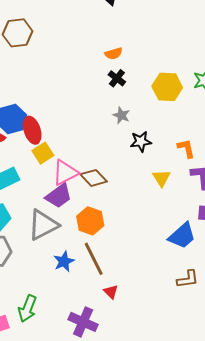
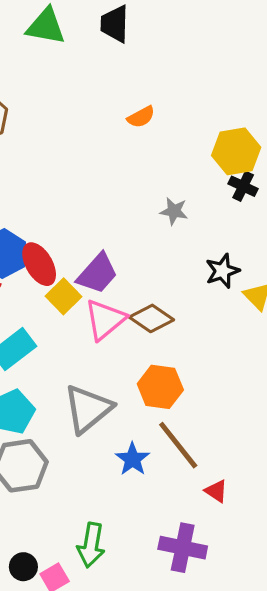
black cross: (117, 78) -> (243, 186), moved
black star: (141, 142) -> (222, 271), moved
purple trapezoid: (59, 196) -> (97, 274), moved

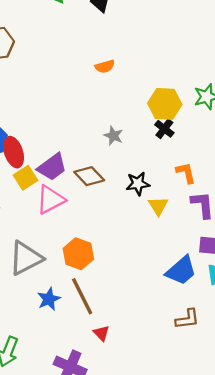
brown diamond: (151, 318) -> (89, 176), moved

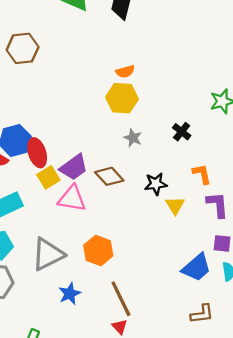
yellow hexagon: (165, 104) -> (122, 98), moved
pink triangle: (50, 200) -> (72, 199), turned 36
brown line: (82, 296) -> (121, 299), moved

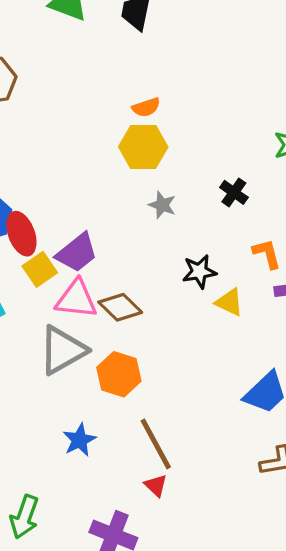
brown diamond: (109, 176) -> (120, 307), moved
yellow triangle: (175, 205) -> (229, 302), turned -30
gray triangle: (48, 254) -> (63, 350), moved

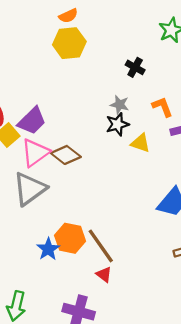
gray star: (162, 205) -> (120, 105), moved
pink triangle: (76, 299) -> (35, 153), turned -36
orange hexagon: (119, 374) -> (70, 238), moved

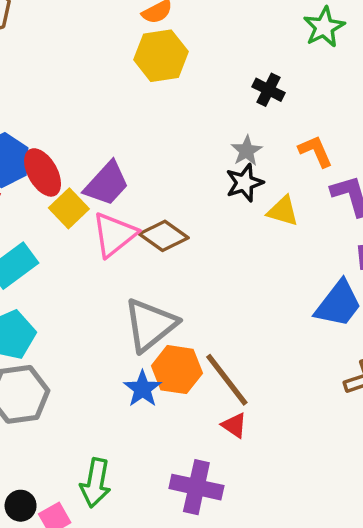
gray star: (120, 105) -> (247, 151), turned 30
gray triangle: (30, 189) -> (150, 325), moved

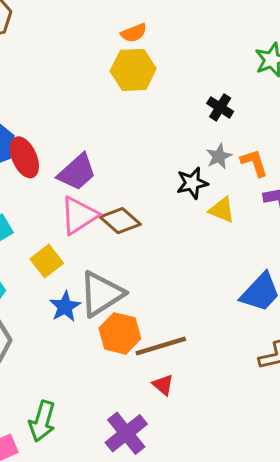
gray star: (247, 151) -> (219, 156), moved
yellow square: (69, 208) -> (47, 261), moved
brown line: (227, 380) -> (161, 346), turned -75
blue star: (142, 389) -> (65, 307), moved
purple cross: (196, 487) -> (126, 433), turned 33

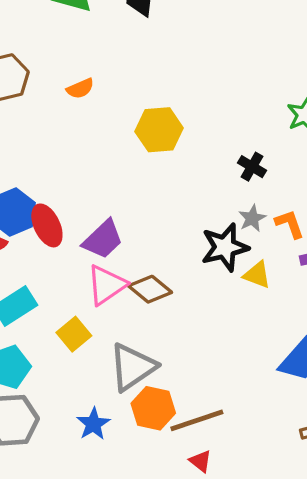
orange semicircle: (134, 33) -> (80, 89), moved
black star: (192, 183) -> (225, 247), size x1.4
blue star: (65, 307) -> (93, 424), moved

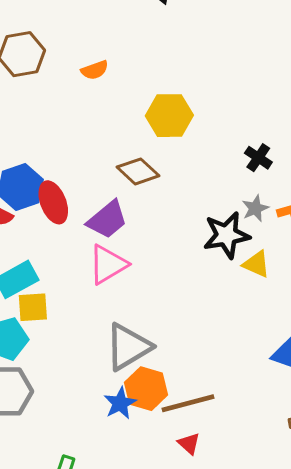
brown diamond: (150, 289) -> (138, 171), moved
yellow square: (74, 334) -> (33, 307), moved, turned 32
blue star: (93, 424) -> (120, 403), moved

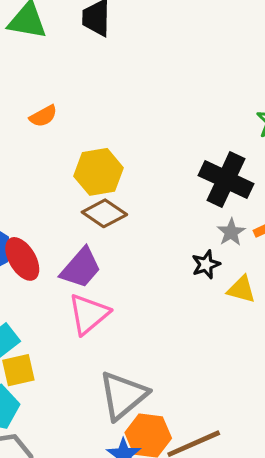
yellow hexagon: (169, 116) -> (98, 172), moved
black cross: (258, 158) -> (226, 180), size x1.8
black star: (227, 235) -> (206, 264), size x0.6

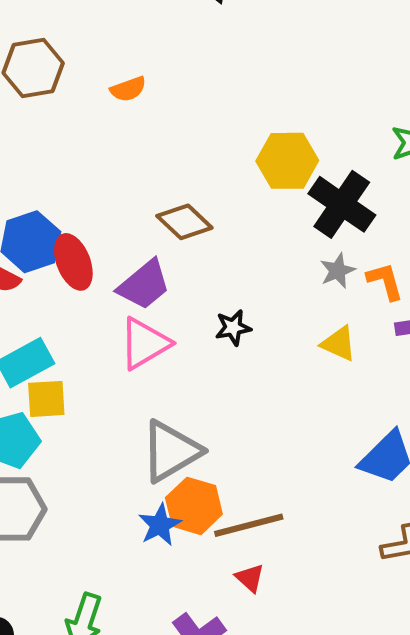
yellow hexagon: (98, 172) -> (287, 161), moved
black star: (206, 264) -> (233, 328), moved

